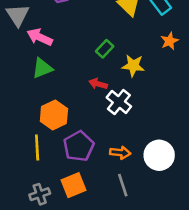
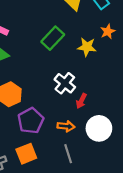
green rectangle: (105, 49) -> (53, 38), size x1.5
yellow star: (133, 66) -> (87, 47), moved
red arrow: (98, 84) -> (81, 101), moved, turned -80

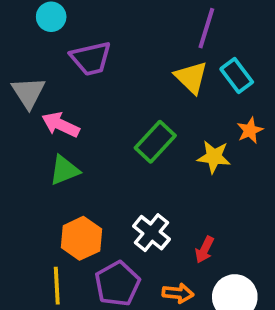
white cross: (65, 83) -> (151, 233), moved

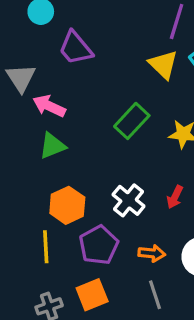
purple trapezoid: (91, 58) -> (76, 48), turned 63
red arrow: (204, 250) -> (175, 197), moved

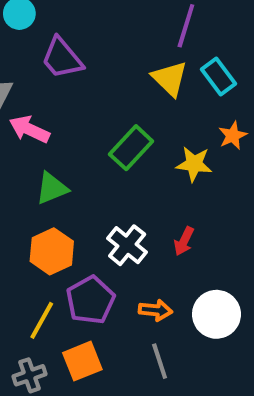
green triangle: (52, 146) -> (52, 188), moved
yellow line: (46, 247) -> (42, 320), moved, turned 32

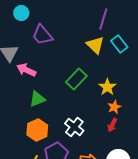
orange star: (233, 135) -> (114, 107), moved
yellow star: (194, 164) -> (107, 87), turned 30
red arrow: (184, 241) -> (112, 125), moved

